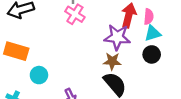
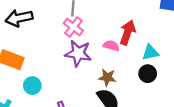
pink semicircle: (149, 17) -> (111, 46), moved, turned -84
purple star: (117, 37) -> (78, 53), moved

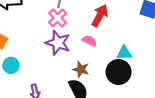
red arrow: (128, 32) -> (100, 16), moved
black circle: (148, 74) -> (119, 72), size x1.5

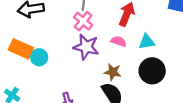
cyan triangle: (124, 53) -> (147, 42), moved
cyan circle: (11, 65) -> (39, 57), moved

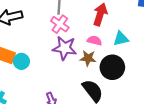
black circle: (152, 71) -> (112, 67), moved
brown star: (113, 72) -> (88, 58), moved

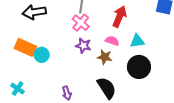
purple star: (65, 48) -> (83, 46), size x0.7
black circle: (112, 67) -> (139, 67), moved

